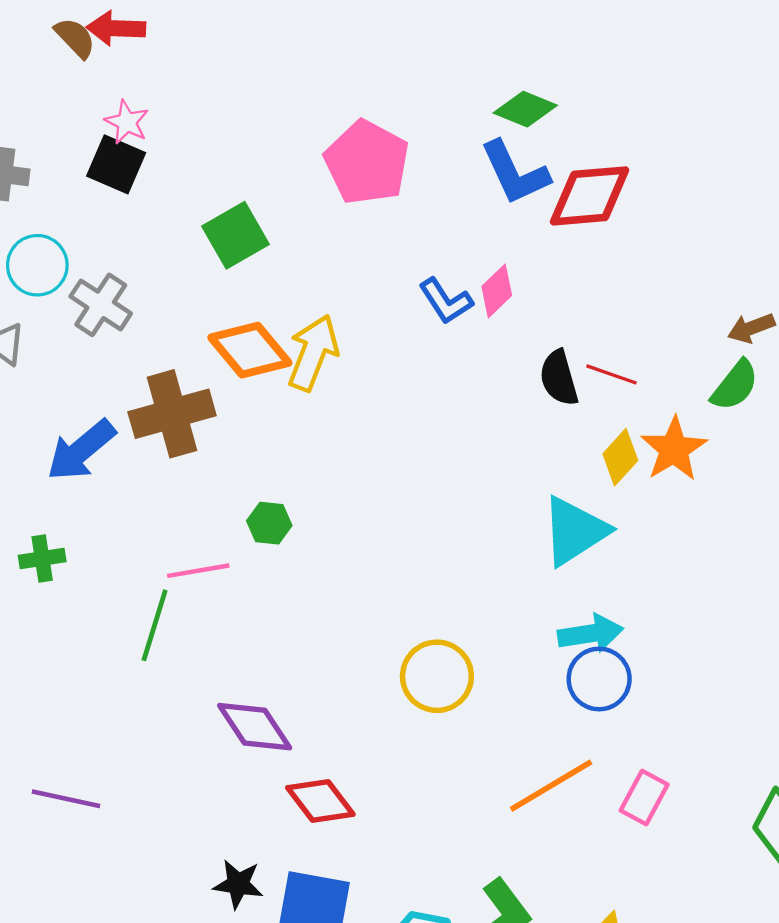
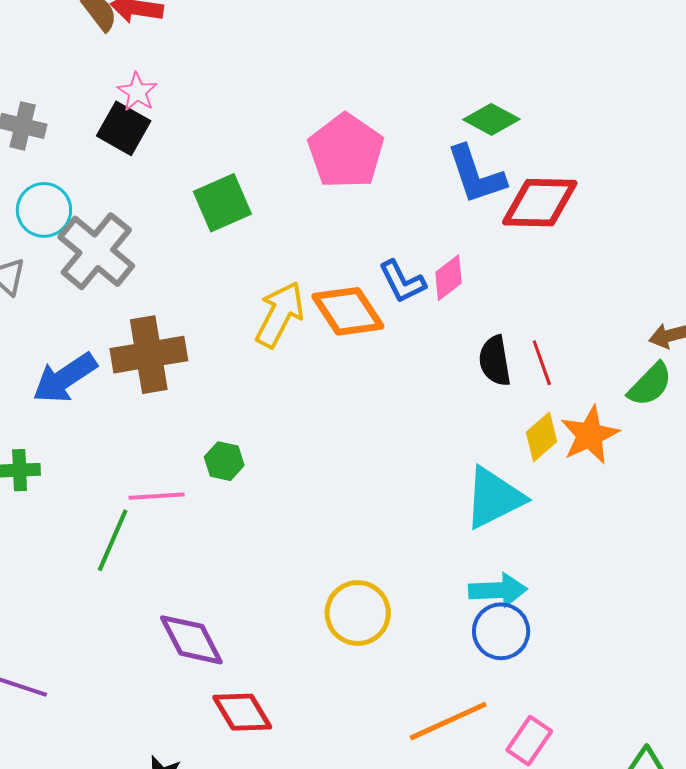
gray cross: (101, 305) -> (96, 251), size x1.4
orange diamond: (250, 350) -> (348, 311), moved
red line: (611, 374) -> (542, 363), turned 45

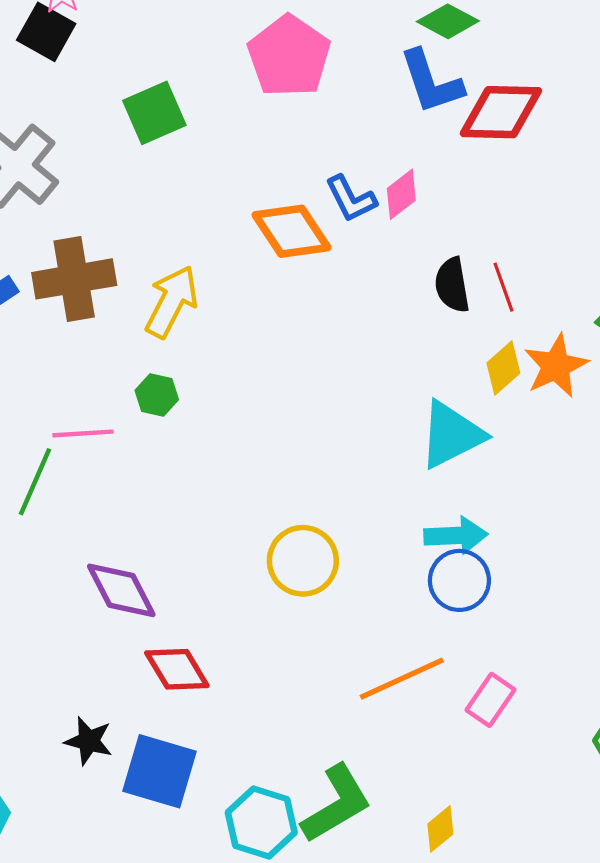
yellow arrow: (280, 314) -> (172, 302), moved

